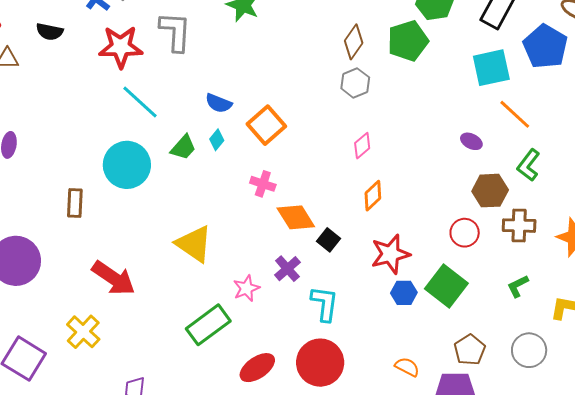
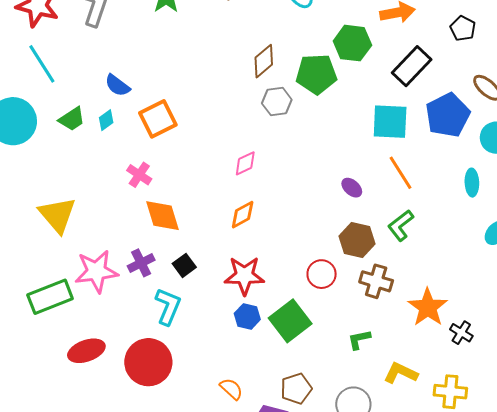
gray hexagon: (355, 83) -> (277, 101), moved
black square: (329, 240) -> (184, 265), moved
pink star: (246, 288) -> (96, 271), size x1.6

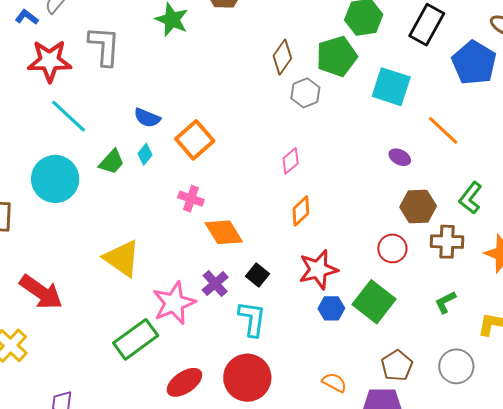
cyan square: (390, 122) -> (391, 87), moved, turned 30
green L-shape: (401, 225) -> (470, 198), moved

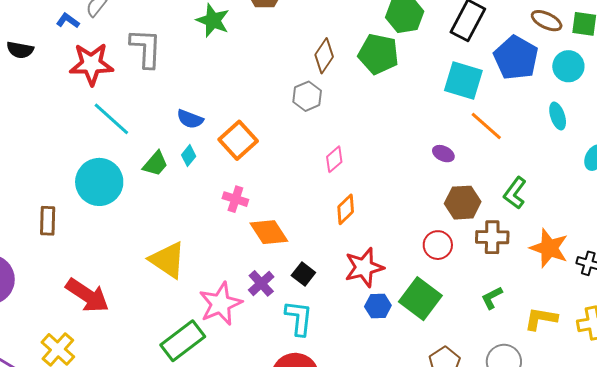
green pentagon: (337, 56) -> (378, 54), turned 30
cyan square: (391, 87) -> (463, 81), moved
gray hexagon: (305, 93) -> (307, 96), moved

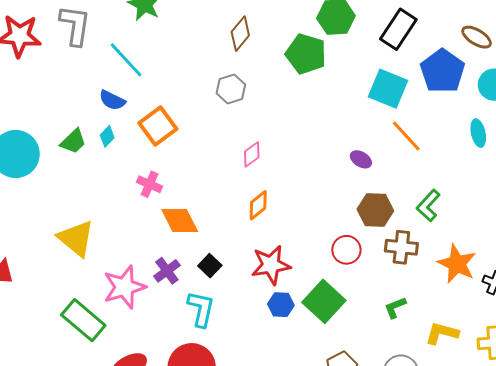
brown diamond: (324, 56) -> (240, 34), moved
cyan line: (111, 119) -> (126, 60), moved
green rectangle: (183, 341) -> (83, 320), turned 72

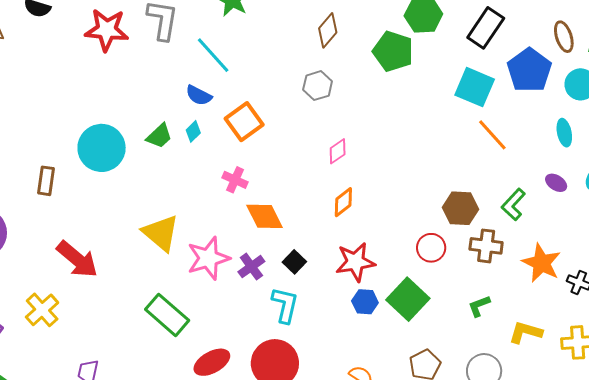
brown ellipse: (477, 37) -> (564, 37), turned 40
purple ellipse: (361, 159) -> (556, 183), moved
pink star: (124, 287) -> (208, 258), moved

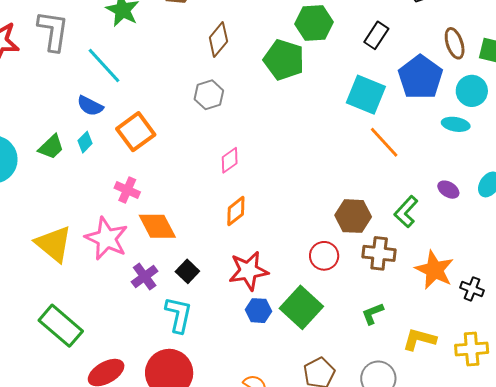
black rectangle: (486, 28) -> (376, 35), size x0.7
cyan ellipse: (564, 133) -> (456, 124), moved, turned -68
pink star: (208, 258) -> (107, 238), moved, turned -30

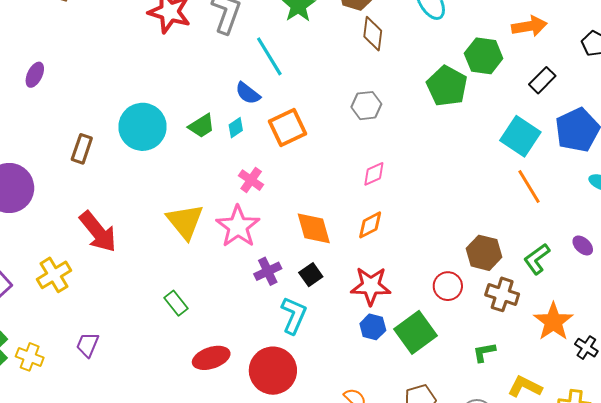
brown diamond: (218, 40) -> (373, 34), moved, turned -44
pink cross: (127, 190) -> (251, 180), moved
orange diamond: (157, 226) -> (314, 228), moved
green rectangle: (61, 326) -> (176, 303), size x0.6

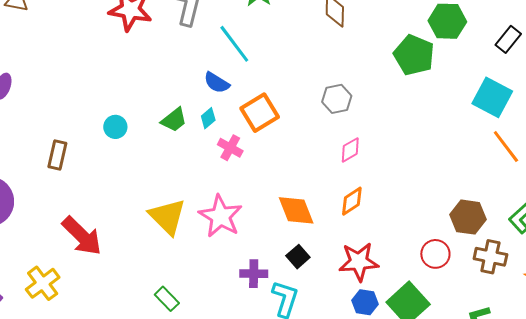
gray hexagon: (366, 106) -> (337, 99), moved
cyan circle: (142, 127) -> (115, 127), size x0.5
pink cross: (251, 180) -> (230, 148), moved
purple cross: (268, 271) -> (254, 274), moved, turned 32

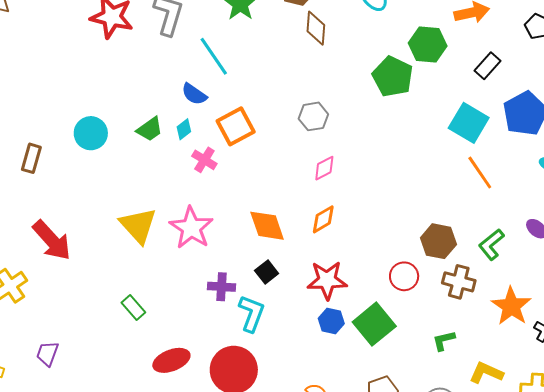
cyan circle: (115, 127) -> (91, 133), size x1.4

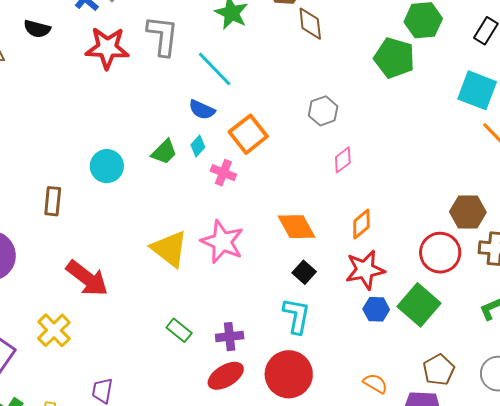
orange diamond: (323, 219) -> (361, 224), moved
red circle: (404, 276) -> (440, 253), size x1.4
purple cross: (222, 287) -> (230, 337), moved

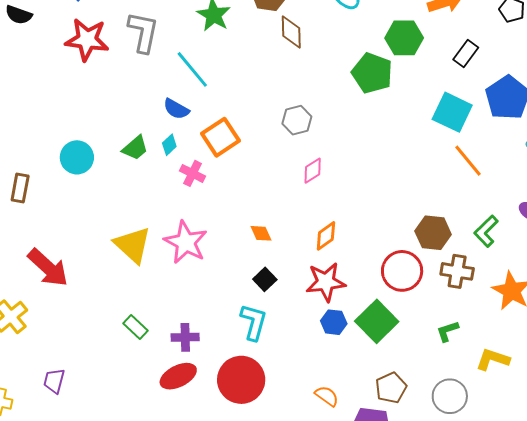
orange diamond: (296, 227) -> (261, 233), size x0.6

